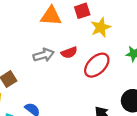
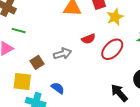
gray arrow: (44, 55) -> (62, 54), moved

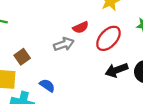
gray arrow: (62, 54) -> (64, 44), moved
black arrow: (119, 93) -> (116, 70), moved, turned -66

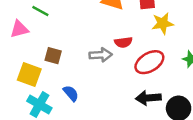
brown square: (22, 57) -> (53, 56), turned 35

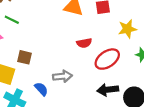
yellow star: (163, 23) -> (127, 29), moved
gray arrow: (101, 55) -> (63, 76), moved

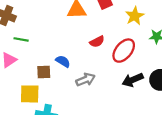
blue semicircle: (41, 89) -> (63, 61), moved

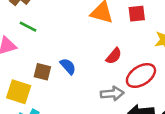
red semicircle: (97, 42) -> (114, 56), turned -40
gray arrow: (86, 80) -> (112, 94), moved

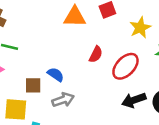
gray arrow: (112, 94) -> (63, 100), moved

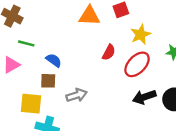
yellow star: (140, 28) -> (141, 34), moved
blue semicircle: (56, 74) -> (54, 60), moved

